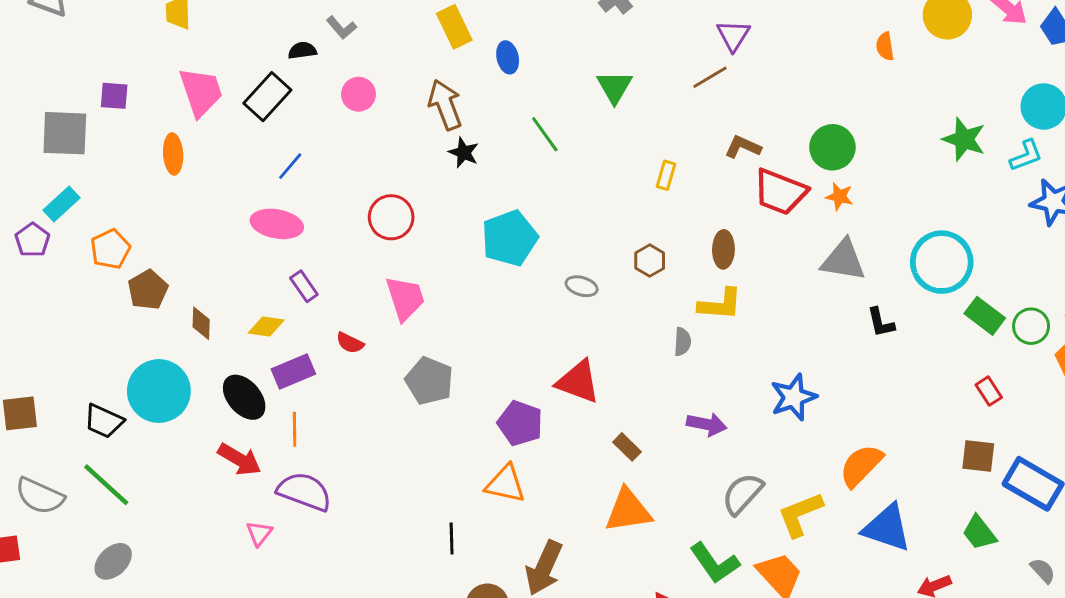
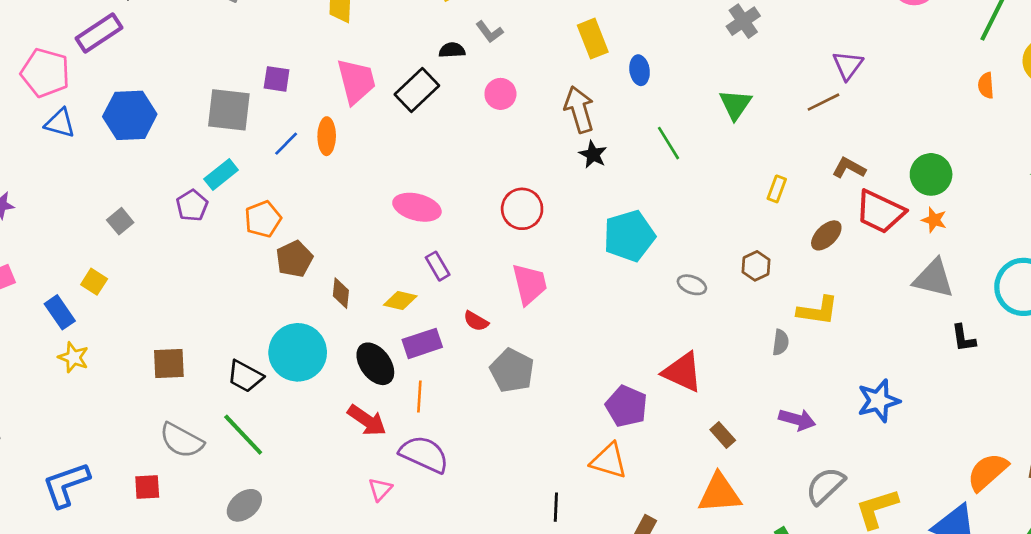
blue line: (290, 166) -> (286, 144), moved
brown ellipse: (723, 249) -> (826, 235), moved, turned 40
gray pentagon: (429, 381) -> (512, 371), moved
orange semicircle: (861, 466) -> (988, 472), moved

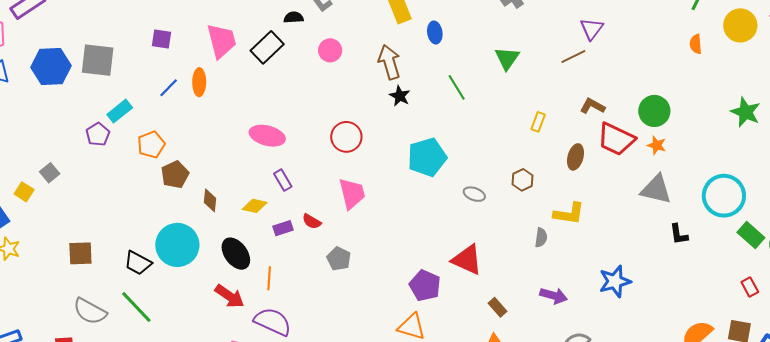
gray square: (229, 110) -> (98, 60), moved
gray square: (120, 221) -> (50, 173), moved
brown ellipse: (826, 235) -> (576, 157), turned -30
purple rectangle: (422, 343) -> (283, 228), moved, size x0.7
gray pentagon: (512, 371) -> (339, 259), size x0.7

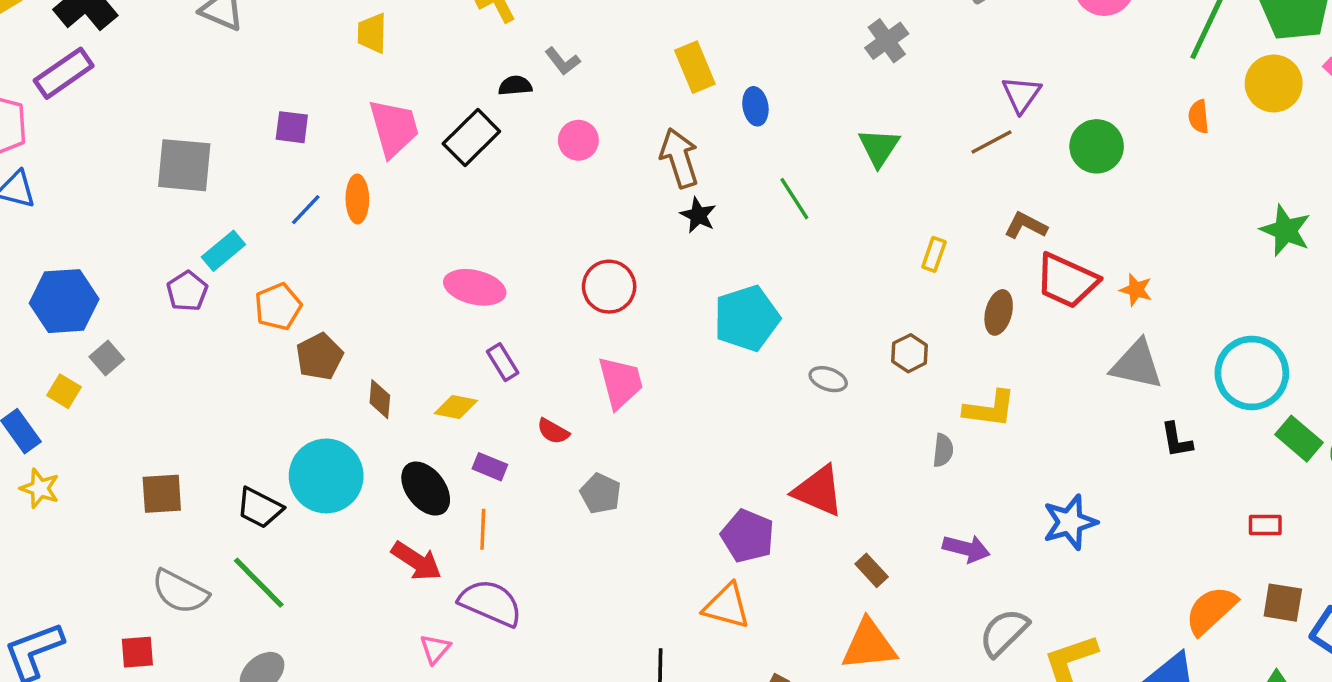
blue hexagon: (51, 66) -> (64, 301), moved
green circle: (654, 111) -> (1097, 146), moved
purple rectangle: (283, 228) -> (490, 467), moved, turned 42
red rectangle: (750, 287) -> (1265, 525), moved, turned -60

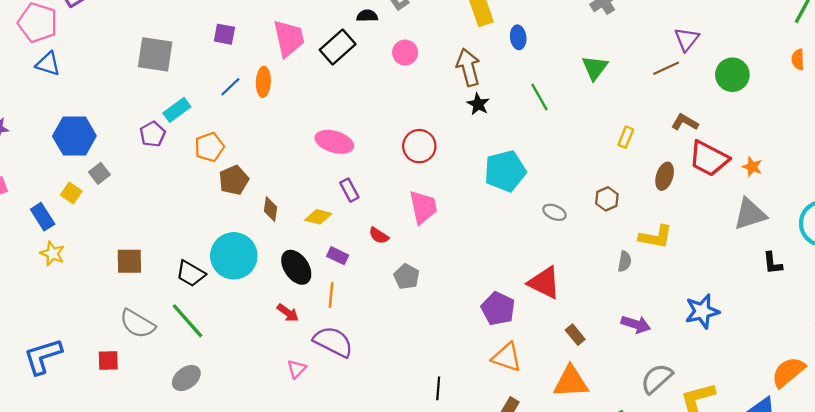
gray triangle: (1137, 365) -> (750, 214), turned -33
red arrow: (416, 561) -> (288, 313), size x0.7
orange triangle: (727, 606) -> (507, 357), moved

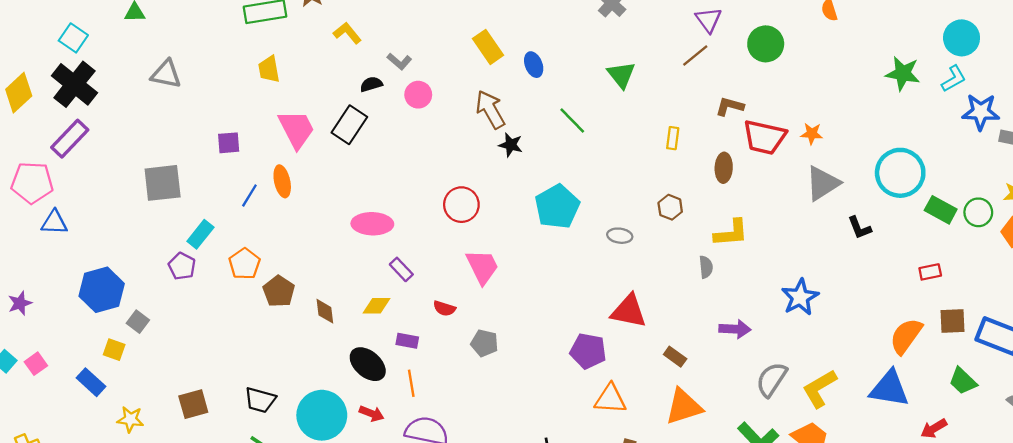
pink circle: (405, 53) -> (418, 95), moved
yellow star: (52, 254) -> (130, 419), moved
cyan circle: (234, 256) -> (322, 415), moved

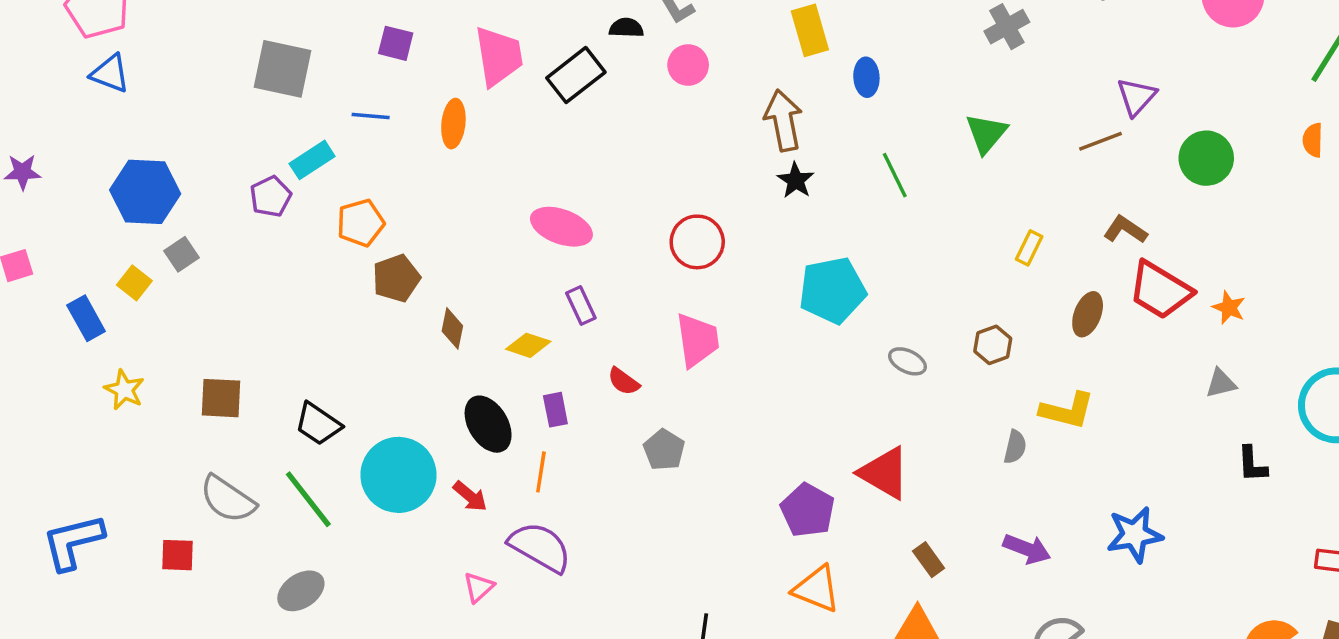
gray triangle: (823, 183) -> (1221, 383), size x0.6
blue line: (249, 196) -> (371, 116), moved, turned 45
purple rectangle: (407, 341) -> (555, 410), turned 50

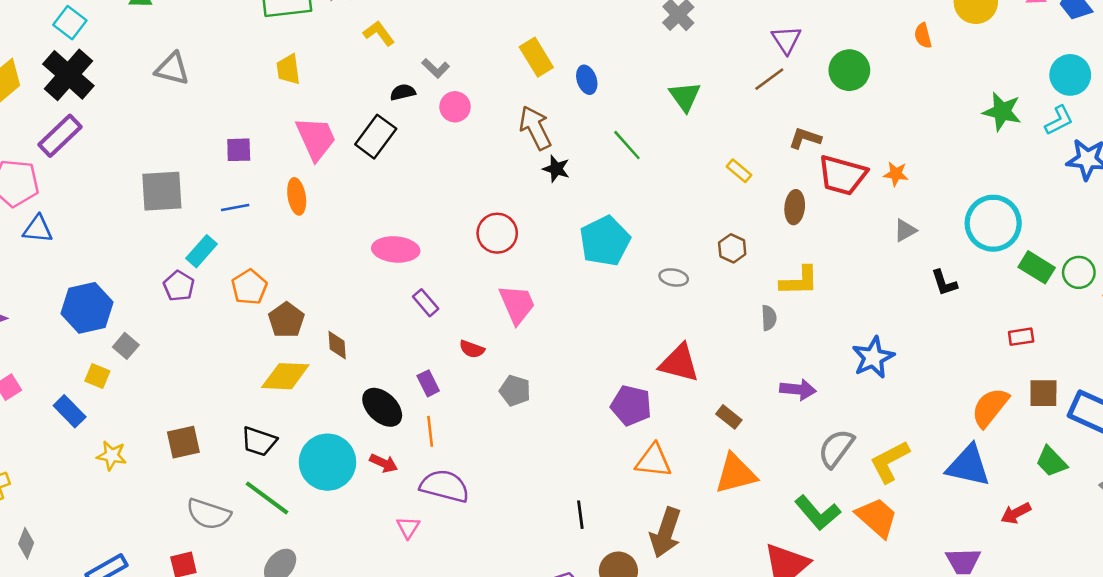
yellow rectangle: (1029, 248) -> (739, 171), turned -60
yellow diamond: (528, 345) -> (285, 376), moved, size x1.5

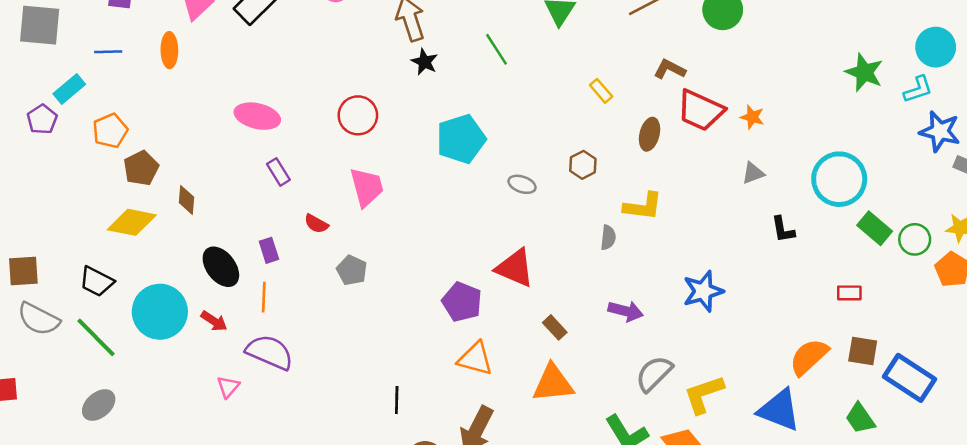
gray semicircle: (209, 514) -> (39, 319), moved

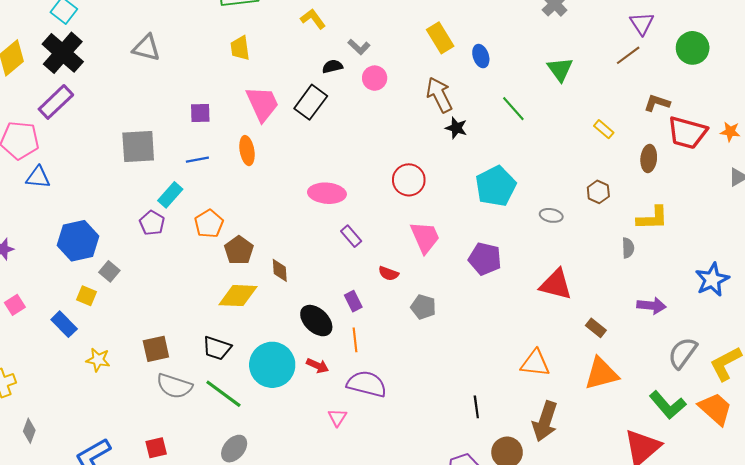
purple pentagon: (462, 302) -> (485, 259), moved

